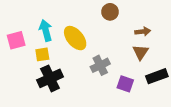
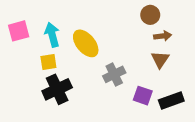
brown circle: (110, 12) -> (150, 15), moved
pink square: (16, 40) -> (19, 31), moved
black rectangle: (157, 76) -> (171, 101), moved

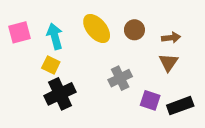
brown circle: (150, 15) -> (134, 30), moved
yellow ellipse: (86, 43) -> (97, 29), moved
yellow square: (48, 62) -> (51, 65), turned 35

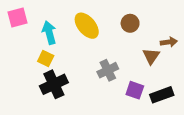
brown circle: (134, 30) -> (130, 23), moved
pink square: (19, 32) -> (17, 17), moved
brown arrow: (171, 38) -> (169, 42), moved

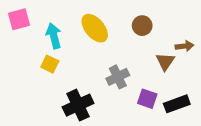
black cross: (54, 84) -> (78, 105), moved

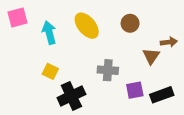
yellow square: (50, 64) -> (50, 71), moved
gray cross: (118, 77) -> (108, 70), turned 30
purple square: (147, 99) -> (135, 90), turned -30

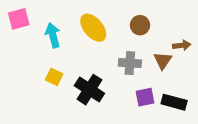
gray cross: (108, 70) -> (130, 63), moved
black rectangle: (162, 95) -> (174, 102), turned 35
black cross: (71, 96) -> (89, 90), moved, turned -32

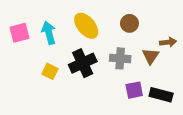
pink square: (19, 19) -> (20, 33), moved
black cross: (89, 90) -> (83, 63), moved, turned 32

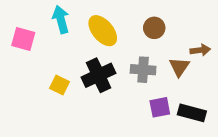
pink square: (20, 33) -> (23, 39), turned 30
cyan arrow: (49, 33) -> (61, 20), moved

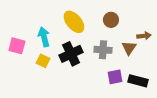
cyan arrow: (61, 20) -> (44, 37), moved
pink square: (23, 39) -> (17, 46), moved

